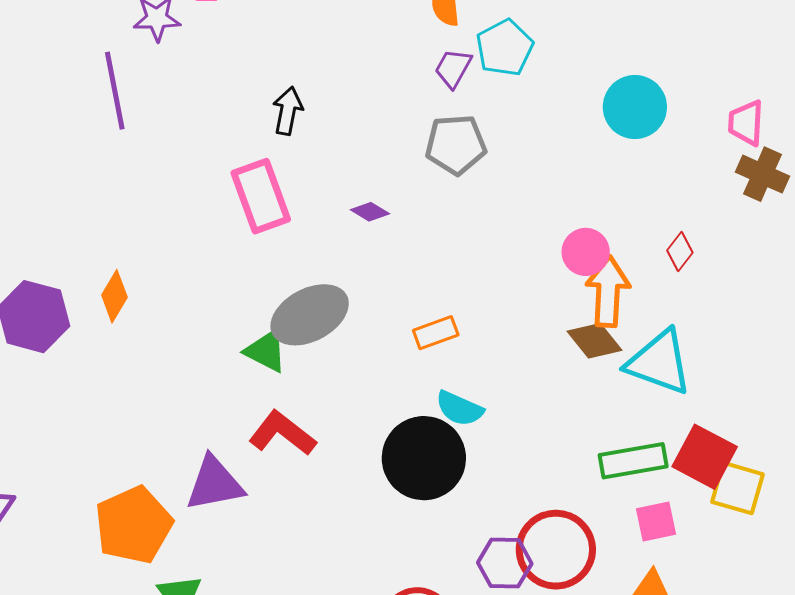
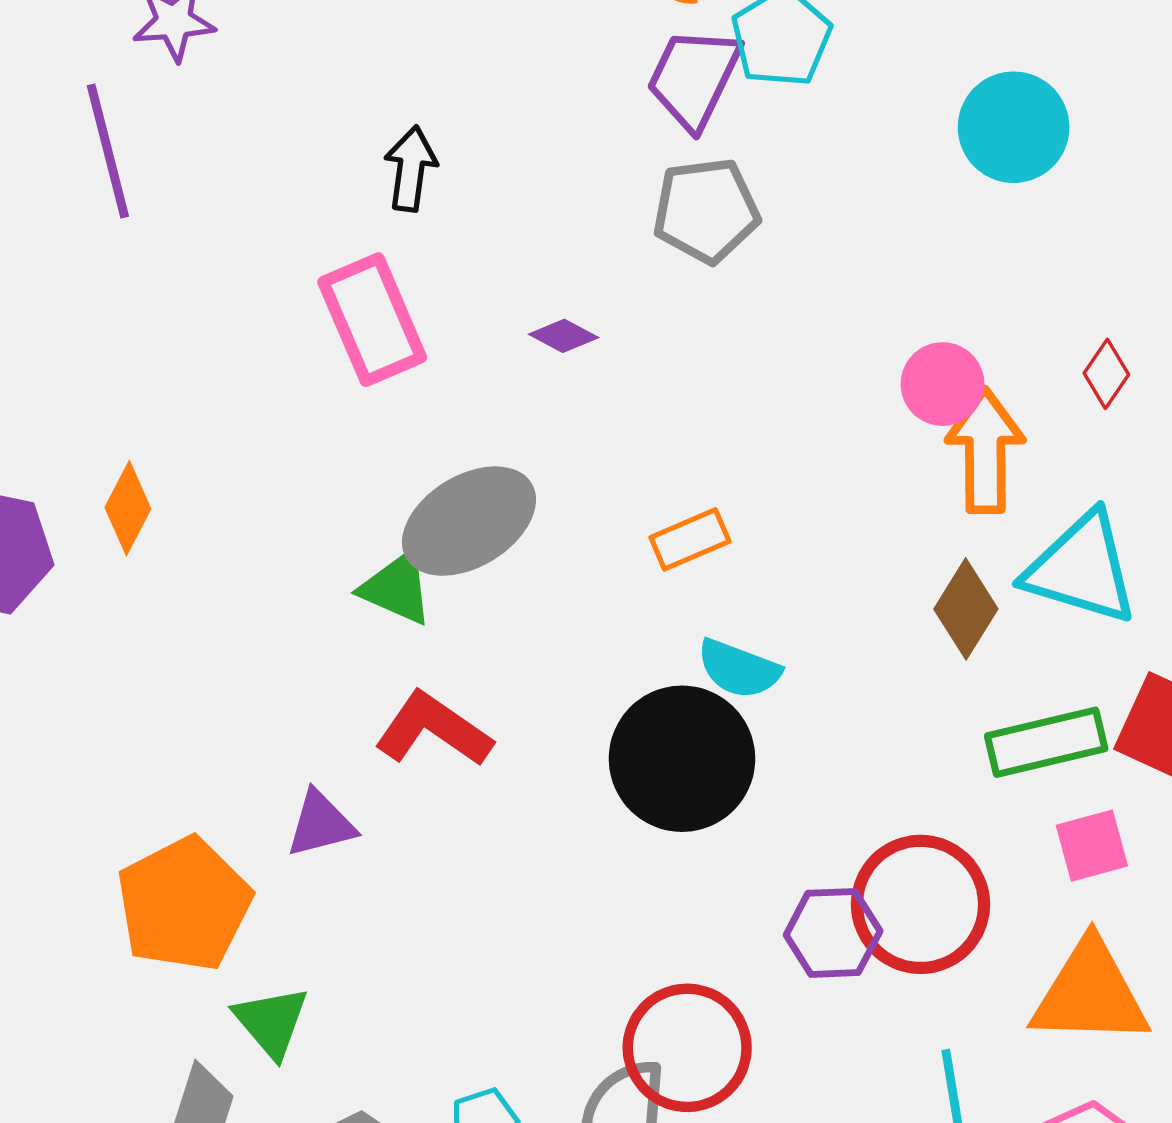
purple trapezoid: (453, 68) -> (694, 78), size x1.5
brown diamond: (594, 341) -> (966, 609), moved, turned 74
purple triangle: (215, 484) -> (321, 824), size x0.7

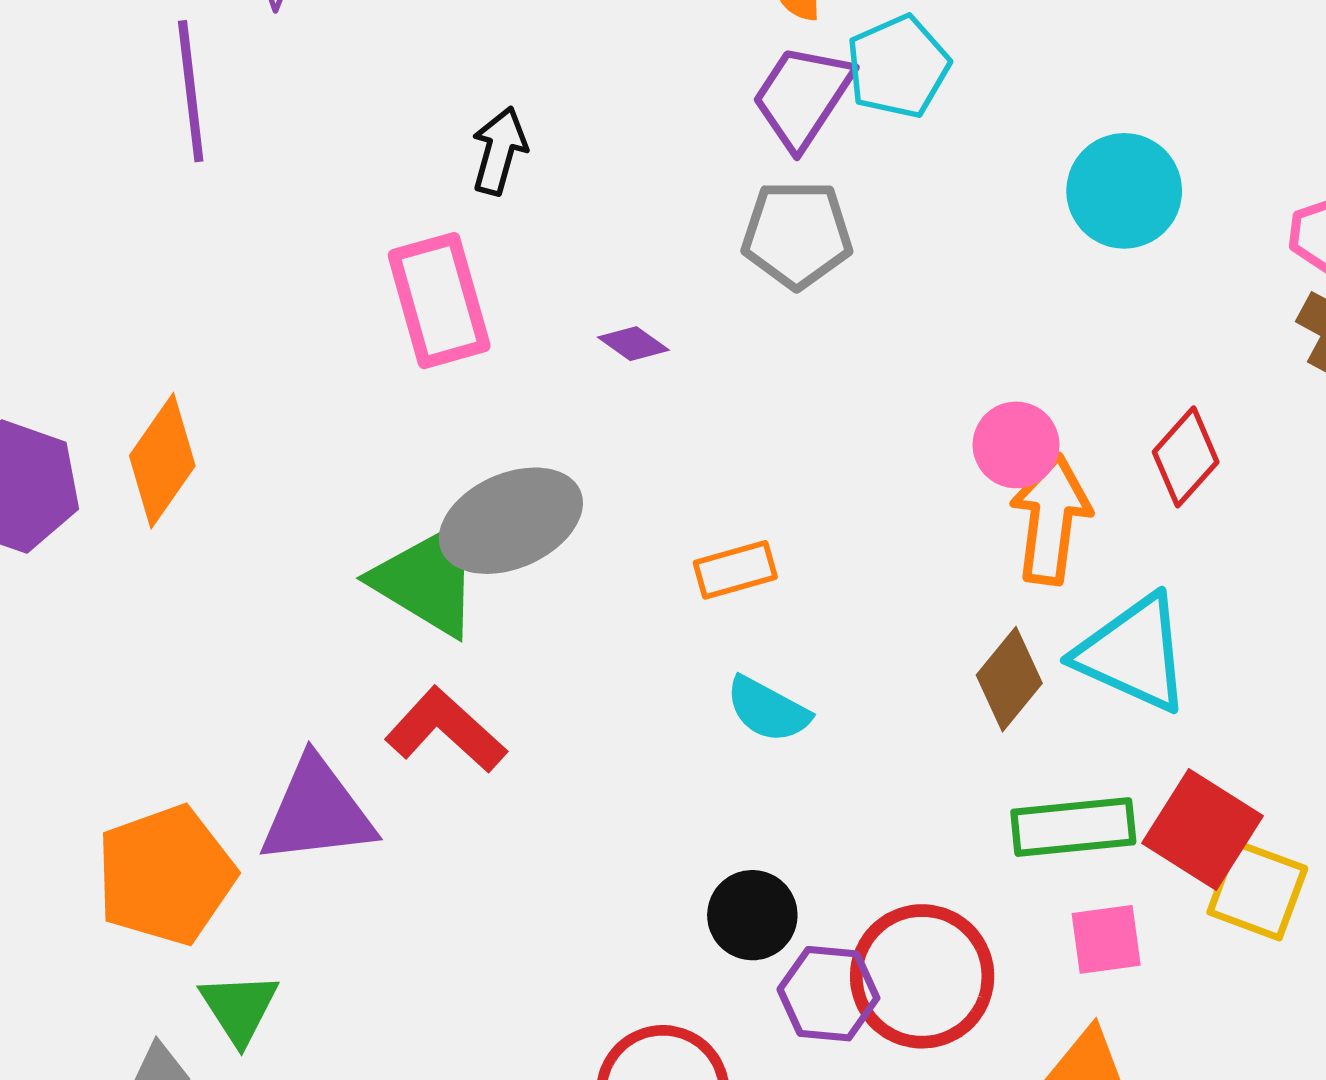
red diamond: (1106, 374) -> (1186, 457), size x1.4
orange diamond: (128, 508) -> (162, 461), size x1.4
green triangle: (397, 588) -> (428, 580), size x1.5
black circle: (682, 759) -> (752, 915), moved, size x0.6
purple triangle: (321, 824) -> (317, 812), size x1.6

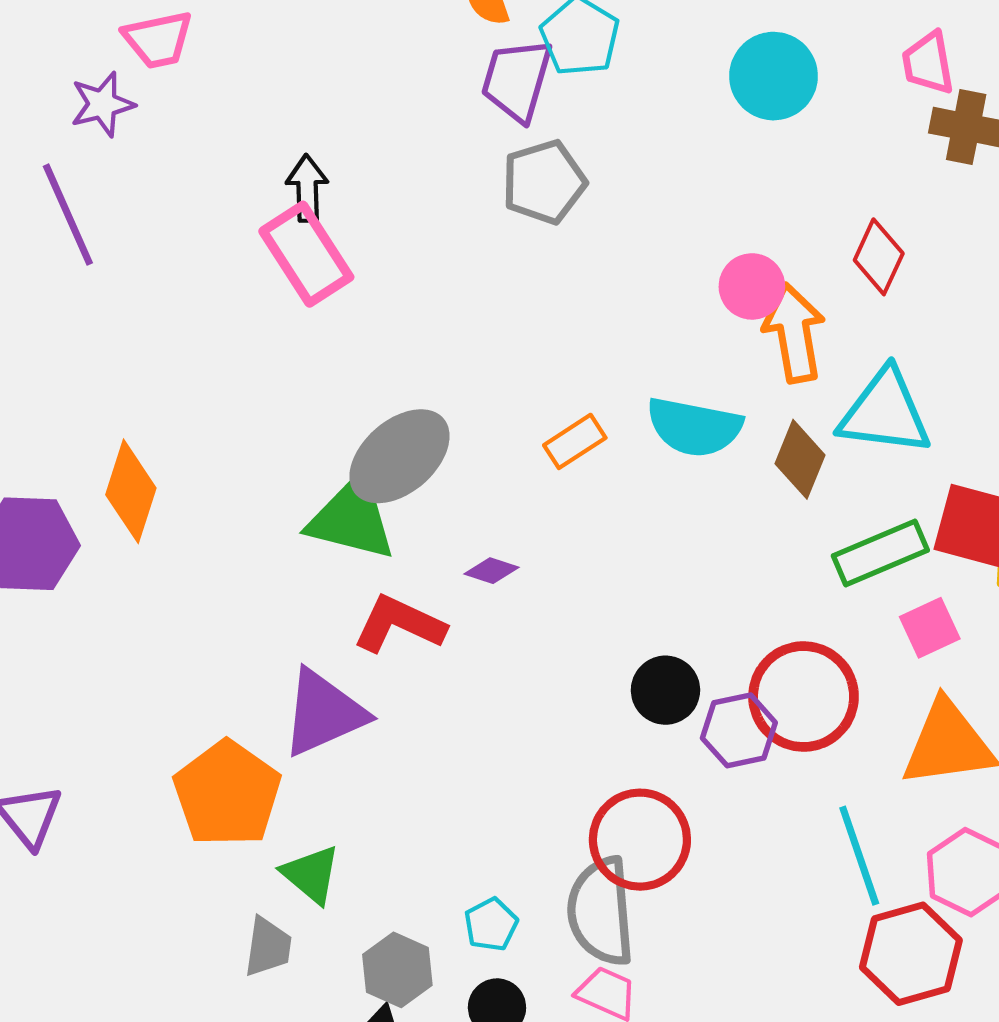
pink rectangle: (439, 301) -> (306, 254), moved
purple diamond: (633, 344) -> (492, 571), moved
cyan semicircle: (768, 710) -> (694, 427), moved, size x1.4

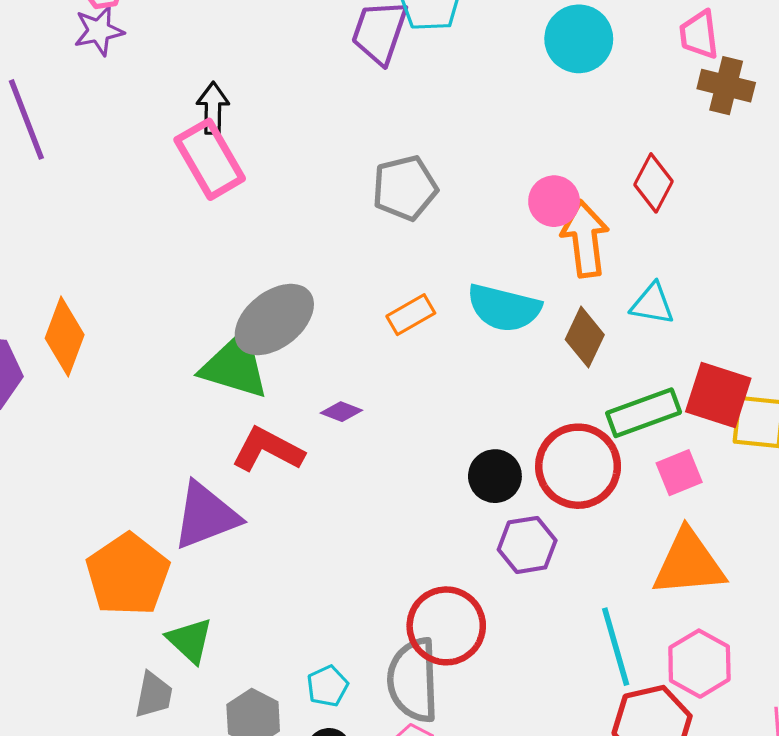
purple star: (102, 104) -> (99, 31), moved
gray pentagon: (544, 182) -> (405, 188), moved
cyan triangle: (885, 412) -> (652, 304), size x0.6
black circle: (665, 690) -> (495, 476), moved
red circle: (804, 697) -> (578, 466), moved

